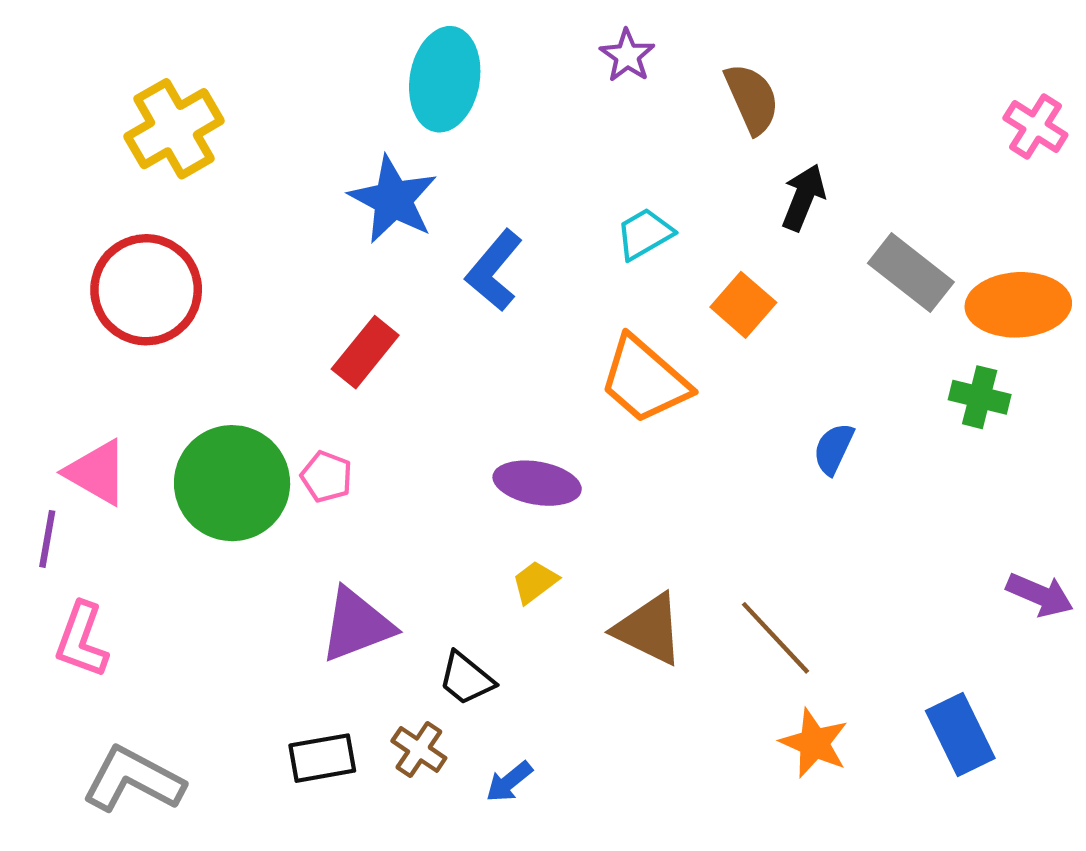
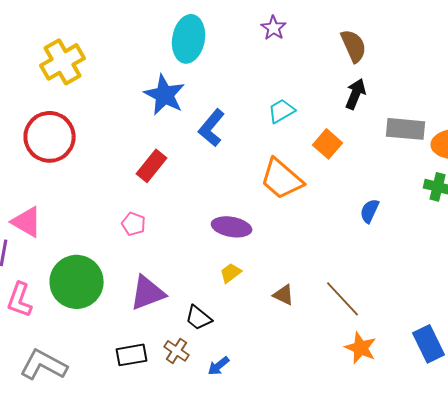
brown semicircle: (752, 99) -> (354, 46), moved
gray rectangle: (911, 273) -> (406, 129), turned -33
green circle: (232, 483) -> (77, 282), moved
brown triangle: (649, 629) -> (284, 295), size x0.6

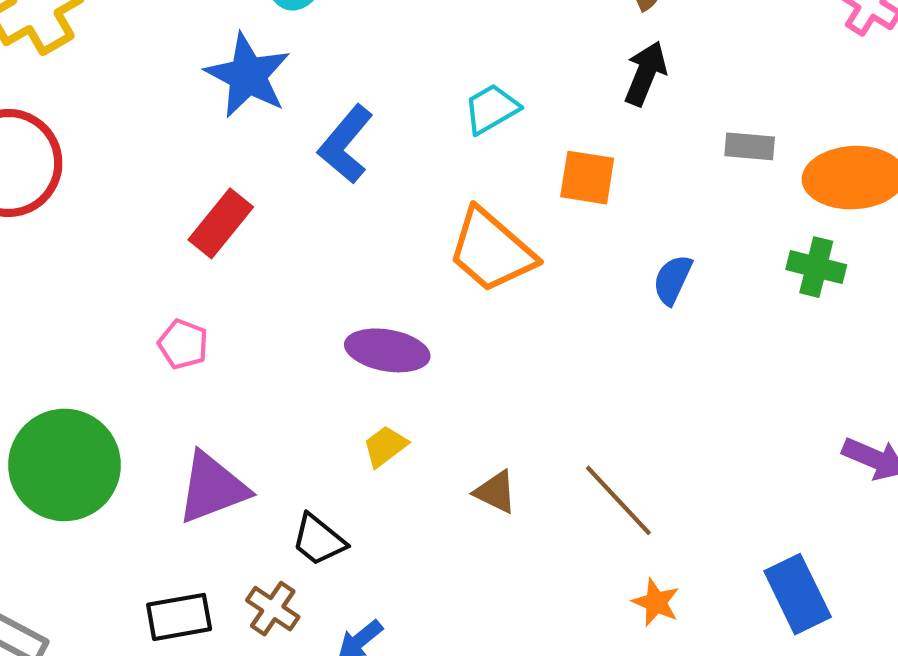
gray rectangle: (406, 129) -> (750, 146), size x0.6
orange square: (328, 144) -> (587, 178), turned -32
blue semicircle: (370, 211) -> (673, 280), moved
orange star: (361, 348) -> (656, 602), size x0.7

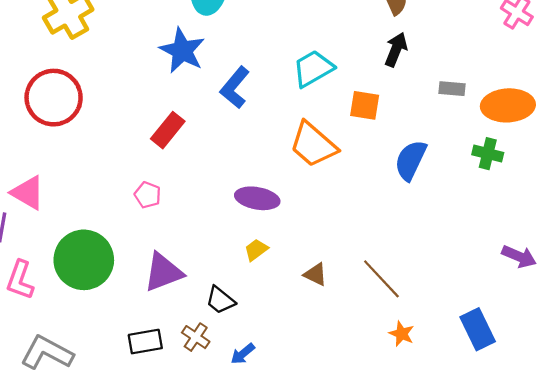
cyan trapezoid: (491, 109) -> (313, 68), size x1.4
blue semicircle: (673, 280) -> (411, 160), size x1.5

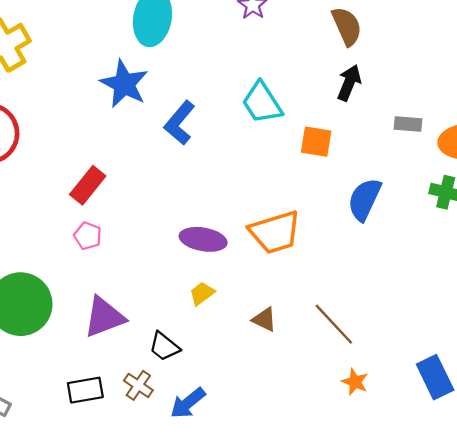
cyan trapezoid: (313, 68) -> (262, 103), turned -93
red rectangle: (168, 130) -> (88, 185), moved
orange trapezoid: (313, 145) -> (275, 232), moved, turned -58
blue arrow: (243, 354) -> (188, 403), size x1.4

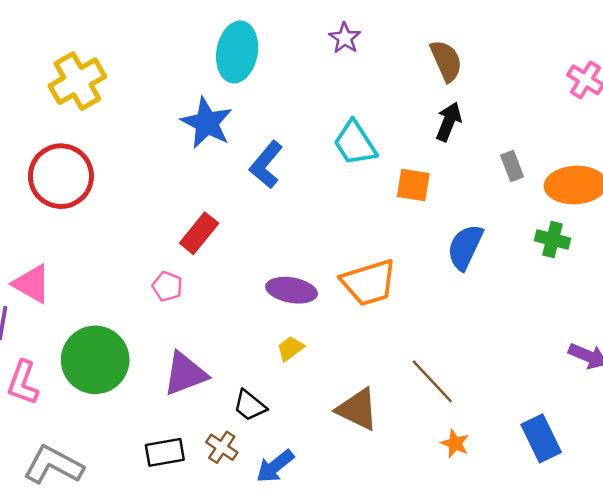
gray rectangle: (408, 124) -> (512, 166), turned 64
red rectangle: (88, 185) -> (199, 233), moved
brown triangle: (264, 319) -> (357, 409), moved, size x1.6

